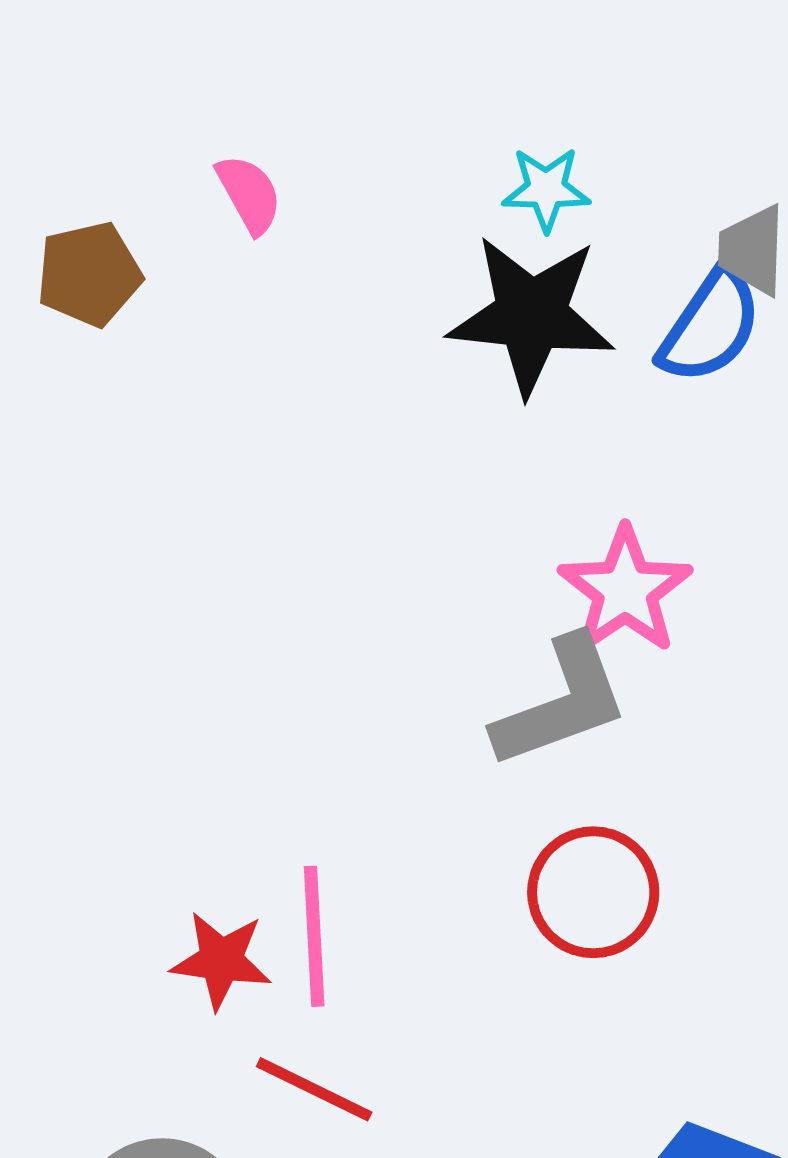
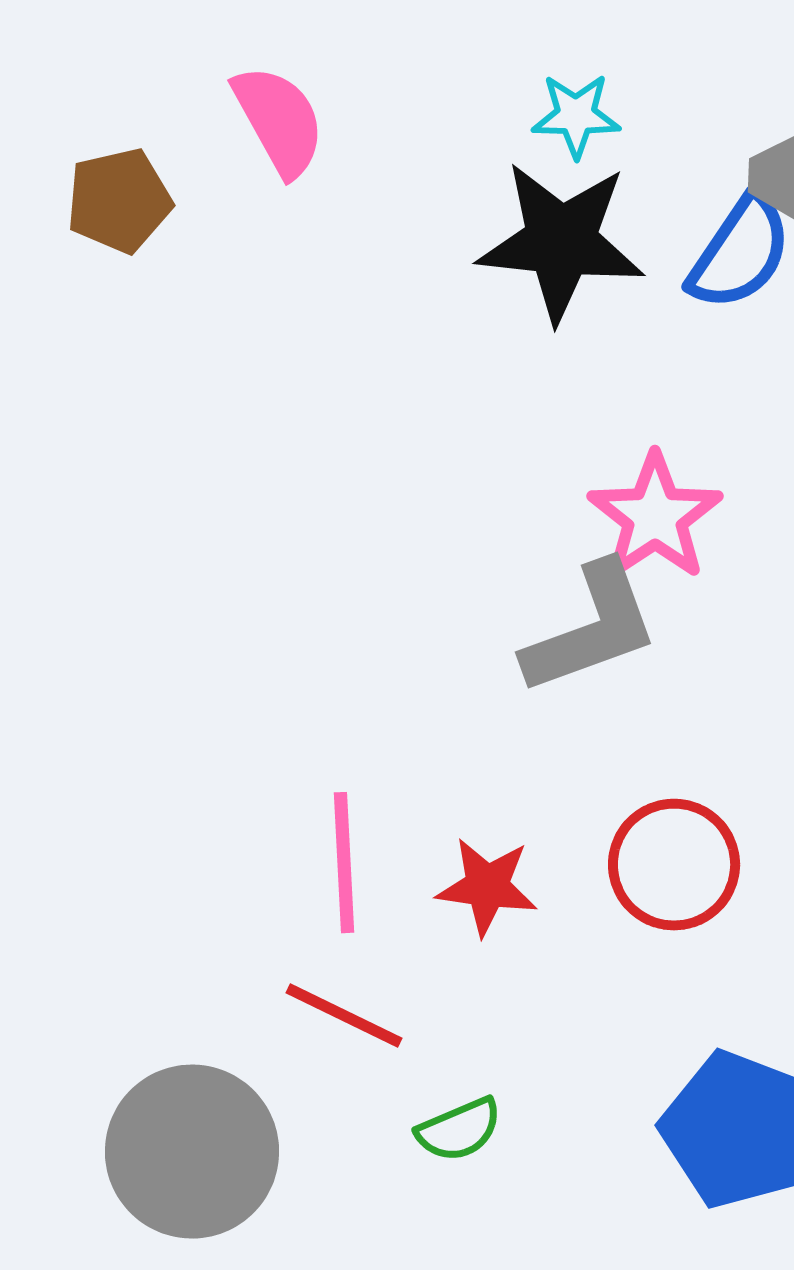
pink semicircle: (249, 194) -> (279, 121), size x1.4
red circle: (593, 892) -> (674, 865), moved
red star: (221, 960) -> (487, 887), moved

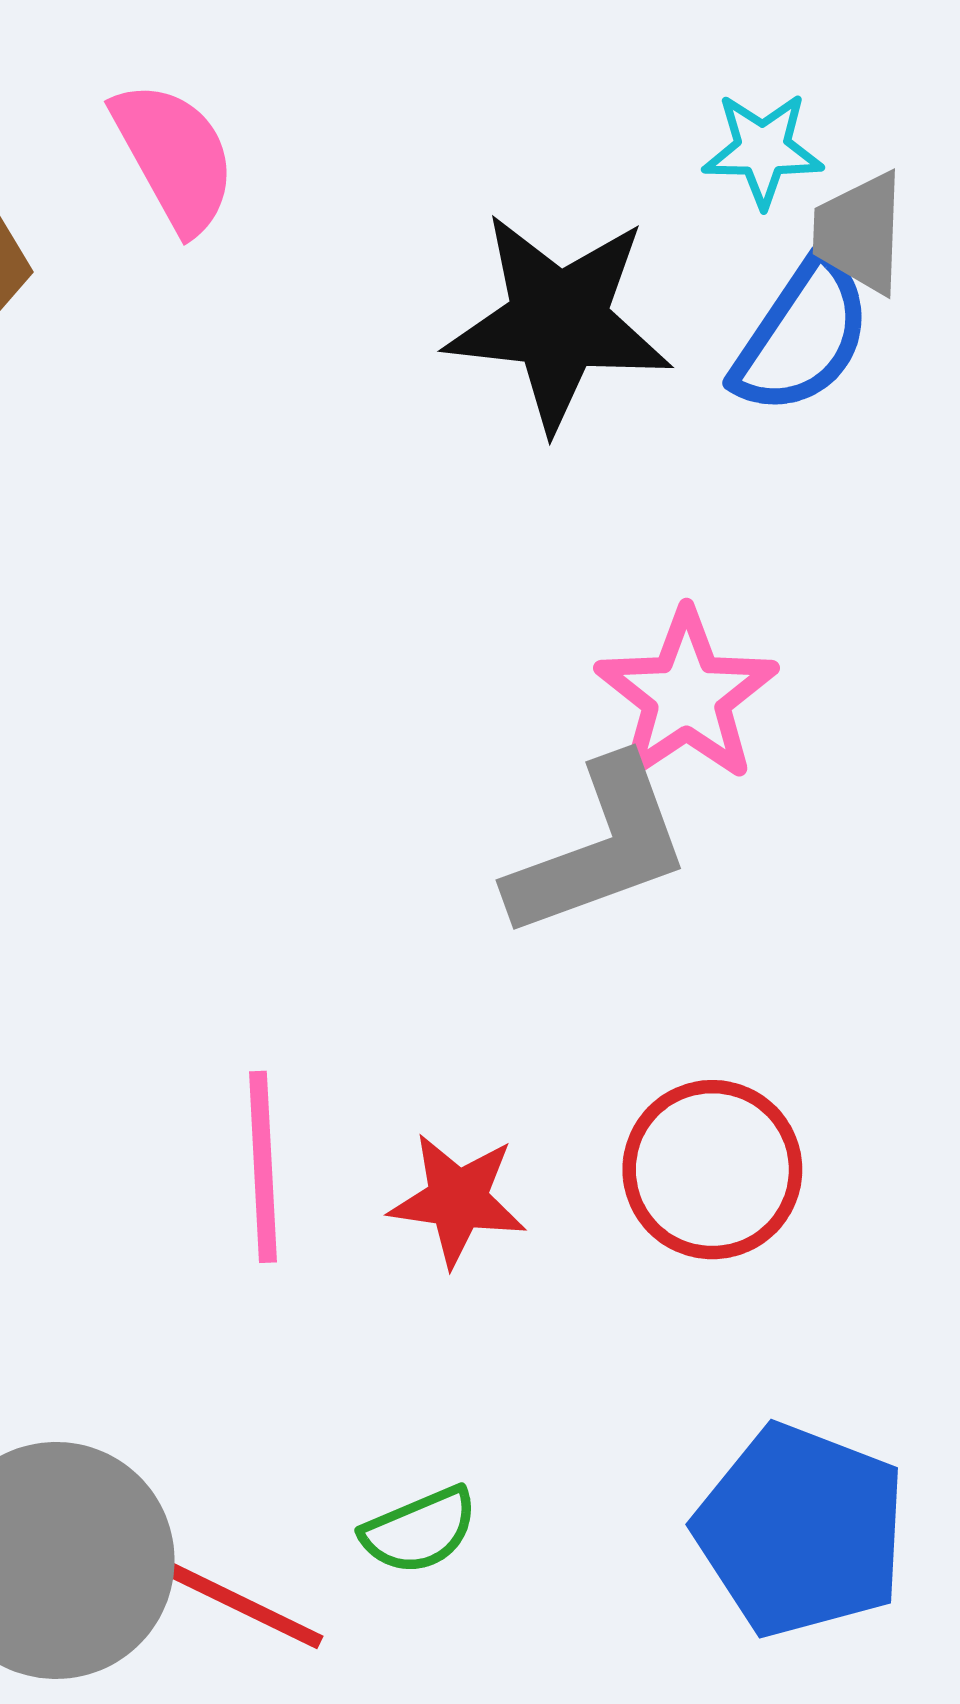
cyan star: (576, 116) -> (763, 150), moved
red line: (344, 1016) -> (244, 1605), moved

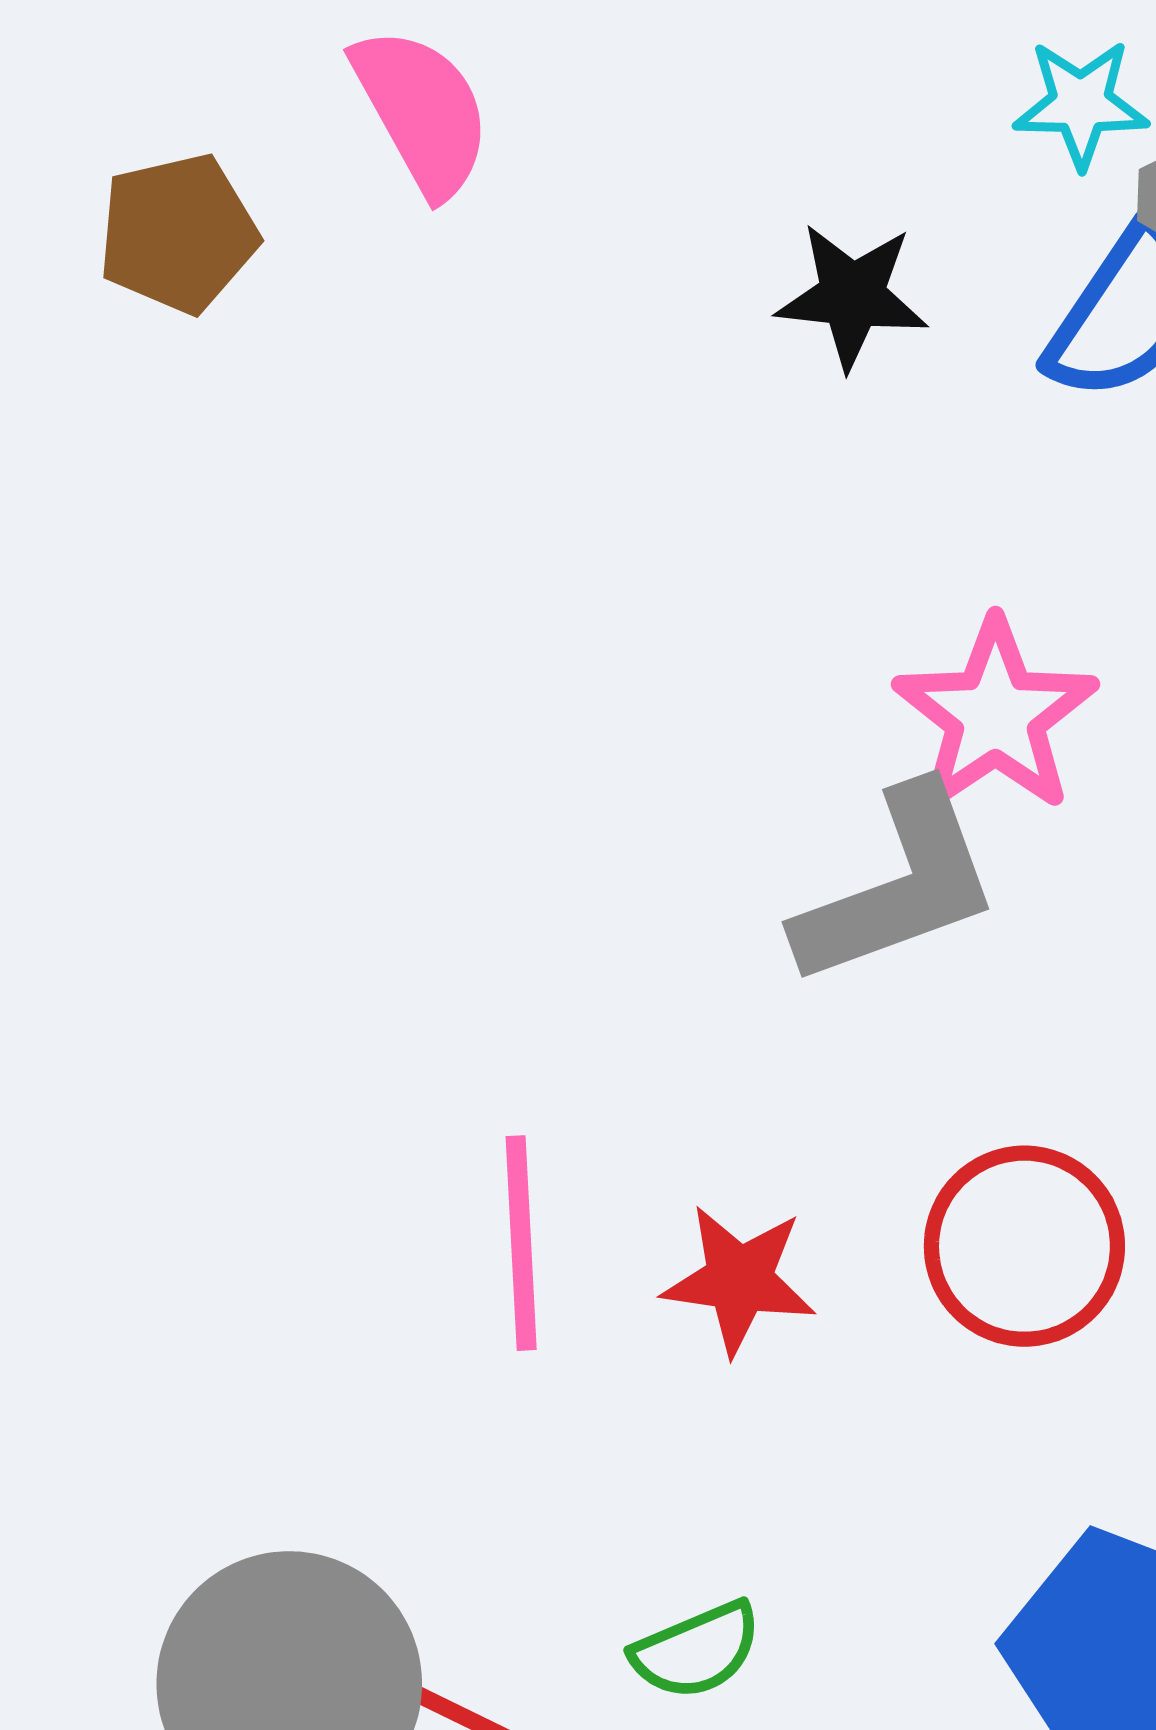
black star: (558, 321) -> (852, 296), size x0.6

